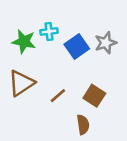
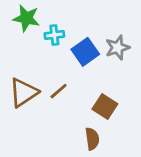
green star: (24, 42) -> (26, 18), moved
brown line: (58, 96) -> (59, 91), moved

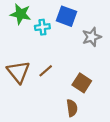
blue square: (85, 52) -> (66, 16), moved, turned -35
brown triangle: (24, 92) -> (18, 72), turned -35

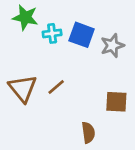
blue square: (66, 16) -> (82, 35), moved
brown square: (82, 83) -> (116, 102), moved, turned -30

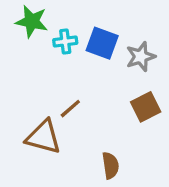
brown triangle: (23, 88) -> (43, 137), moved, turned -36
brown square: (116, 102) -> (146, 107), moved, turned -30

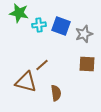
brown square: (146, 107) -> (87, 64), turned 30
brown semicircle: (110, 166) -> (56, 93), moved

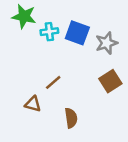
brown square: (87, 64) -> (110, 81), turned -36
brown triangle: (26, 82) -> (33, 104), size x0.6

